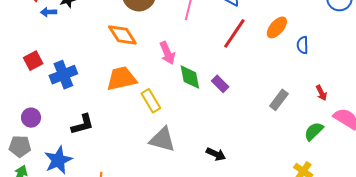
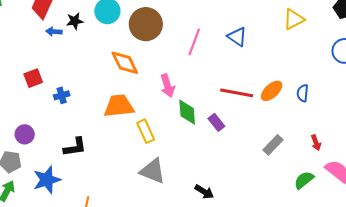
orange ellipse: (277, 27) -> (272, 91), moved
red line: (234, 33) -> (237, 93), moved, turned 60
blue cross: (63, 75) -> (62, 95), size x0.6

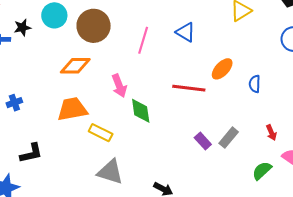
orange diamond: (125, 63) -> (75, 66), turned -60
orange ellipse: (272, 91) -> (222, 69), moved
purple rectangle: (216, 122) -> (203, 141), moved
yellow rectangle: (146, 131) -> (101, 133), turned -35

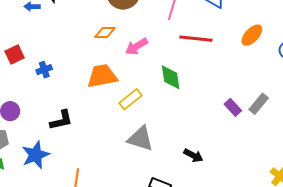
orange diamond: (75, 66) -> (105, 32), size x0.7
pink arrow: (119, 86) -> (136, 46), moved, turned 80
red line: (189, 88) -> (196, 39), moved
yellow rectangle: (101, 133) -> (131, 99), turned -65

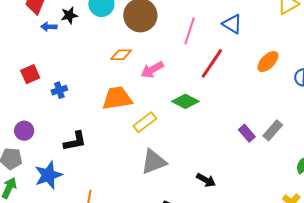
red line: (196, 39) -> (212, 63), turned -64
green diamond: (171, 77) -> (185, 101), turned -56
gray triangle: (140, 139) -> (154, 162), turned -40

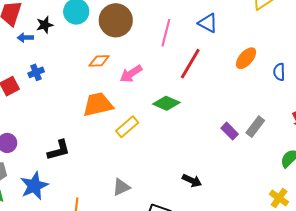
blue cross: (59, 90) -> (36, 72), moved
gray triangle: (154, 162) -> (121, 187), moved, size x0.7

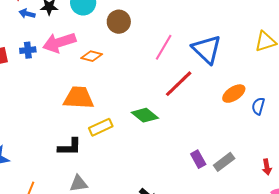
brown circle: (116, 20) -> (119, 22), size x0.7
blue triangle: (208, 23) -> (207, 49), size x1.5
blue semicircle: (279, 72) -> (258, 106), moved
pink arrow: (131, 74) -> (59, 42), moved, size x1.4
black L-shape: (59, 150) -> (70, 147), moved

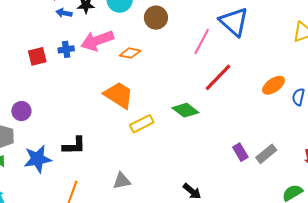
blue triangle: (207, 49) -> (234, 22), moved
orange trapezoid: (79, 98) -> (119, 95), turned 32
black L-shape: (70, 147) -> (74, 146), moved

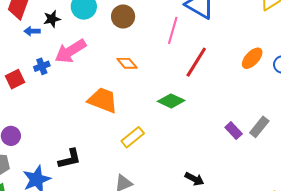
orange diamond: (130, 53) -> (127, 63), moved, turned 50
yellow rectangle: (142, 124) -> (133, 137), moved

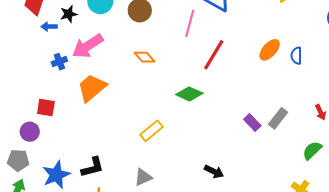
red square: (15, 79) -> (46, 108), moved, turned 36
orange trapezoid: (103, 100) -> (92, 88), moved, turned -60
black L-shape: (70, 159) -> (93, 167), moved

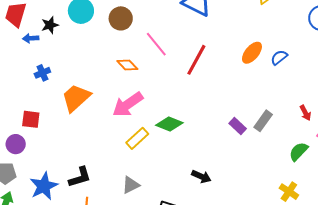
pink line: (190, 23) -> (156, 44), moved, turned -52
pink arrow: (88, 46) -> (128, 104), moved
blue semicircle: (296, 56) -> (279, 57), turned 54
green diamond: (189, 94) -> (169, 124), moved

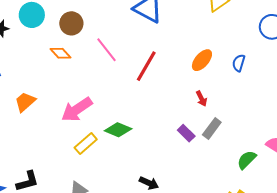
blue semicircle: (279, 57) -> (239, 63), moved, turned -36
orange diamond: (127, 65) -> (61, 53), moved
orange trapezoid: (76, 98) -> (25, 102), size x0.7
red arrow: (305, 113) -> (201, 99), moved

